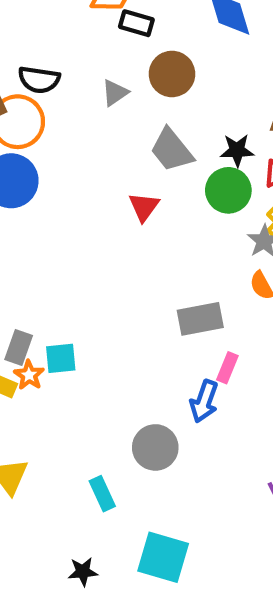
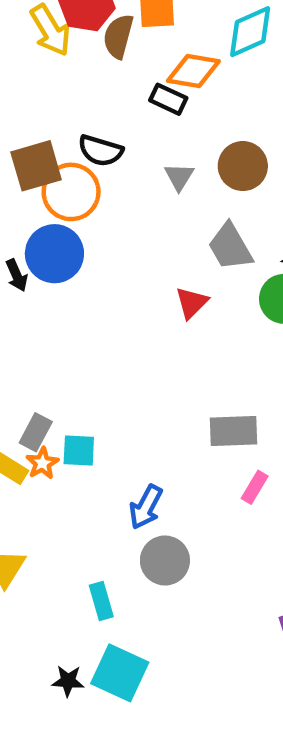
black rectangle: (136, 23) -> (168, 99), moved
gray triangle: (115, 93) -> (179, 177), turned -32
blue arrow: (204, 401) -> (146, 507), moved
cyan square: (163, 557) -> (120, 673), moved

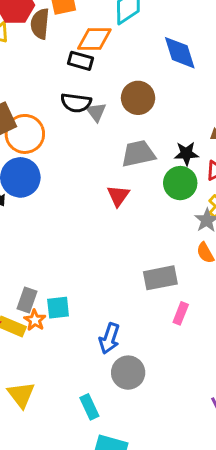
black semicircle: (100, 151) -> (76, 103), moved
gray trapezoid: (230, 247) -> (138, 154), turned 117

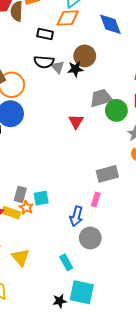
orange diamond: (94, 39) -> (68, 18), moved
gray trapezoid: (138, 154) -> (101, 98), moved
black star: (186, 154) -> (75, 69), moved
pink rectangle: (181, 313) -> (96, 199), moved

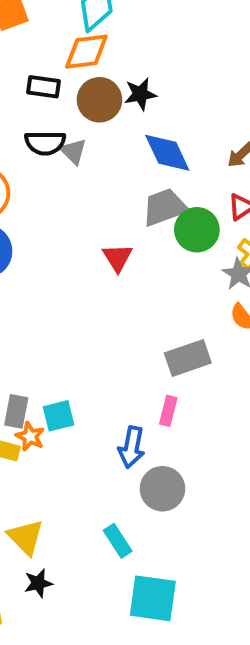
blue diamond: (110, 24) -> (167, 153), moved
brown circle: (85, 56) -> (99, 100), moved
black star: (75, 69) -> (140, 94), moved
black star: (60, 301) -> (38, 583), moved

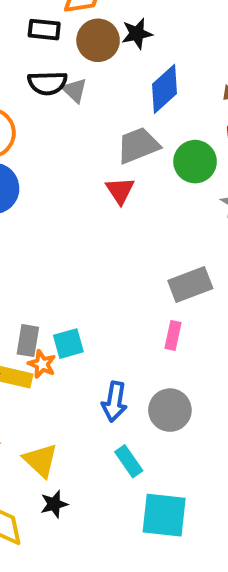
blue diamond: (167, 153) -> (164, 89), turned 75
gray trapezoid: (165, 207) -> (138, 145), moved
blue arrow: (132, 447) -> (114, 402), moved

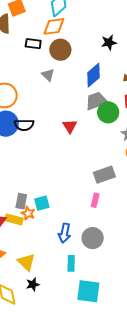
black star: (137, 34) -> (109, 42), moved
black semicircle: (47, 83) -> (24, 125), moved
gray trapezoid: (138, 145) -> (96, 101), moved
cyan rectangle: (129, 461) -> (71, 263), turned 35

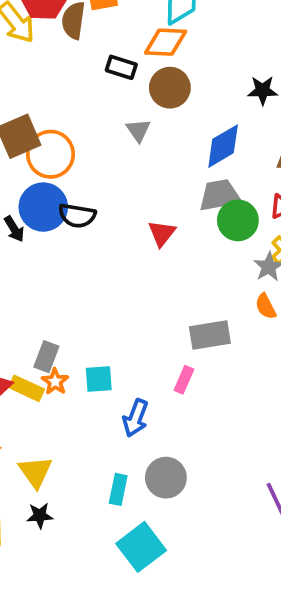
cyan square: (42, 203) -> (99, 379), moved
blue arrow: (65, 233) -> (135, 418), moved
gray circle: (93, 238) -> (166, 478), moved
cyan square: (88, 291) -> (141, 547), turned 35

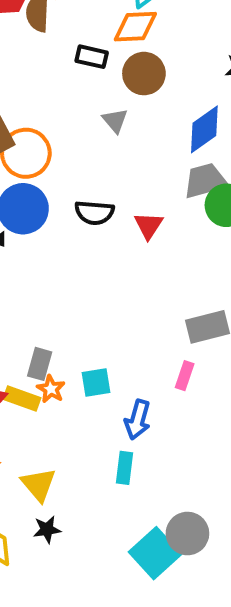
black semicircle: (77, 216) -> (94, 213), moved
gray circle: (166, 478) -> (187, 534), moved
cyan rectangle: (118, 489) -> (124, 468), moved

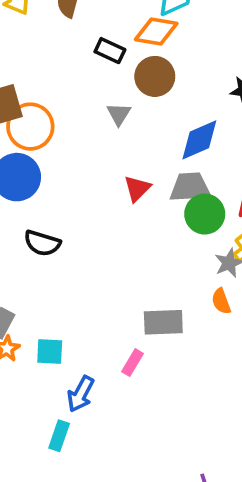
black semicircle: (94, 213) -> (42, 243), moved
red triangle: (148, 225) -> (137, 188), moved

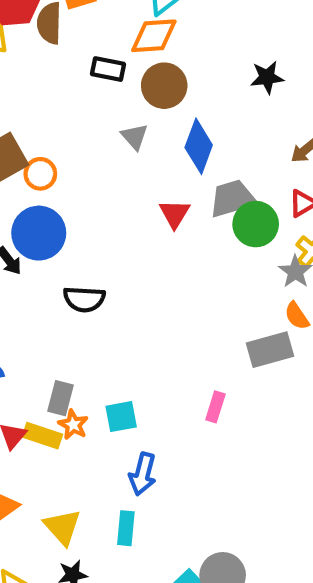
orange circle: (30, 127) -> (40, 174), size x0.6
blue diamond: (199, 140) -> (199, 146), moved, turned -33
gray rectangle: (163, 322) -> (270, 350), moved
blue arrow: (81, 394) -> (143, 474), moved
cyan rectangle: (59, 436) -> (126, 528), moved

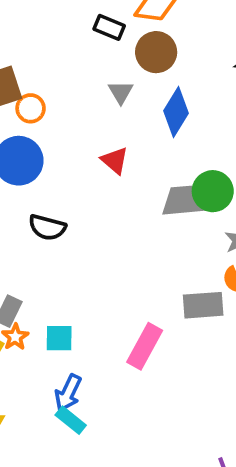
gray trapezoid: (232, 198) -> (183, 201), moved
red triangle: (175, 214) -> (115, 160), moved, turned -32
pink rectangle: (215, 407) -> (145, 346), size x1.6
cyan rectangle: (126, 528) -> (71, 420), moved, turned -68

